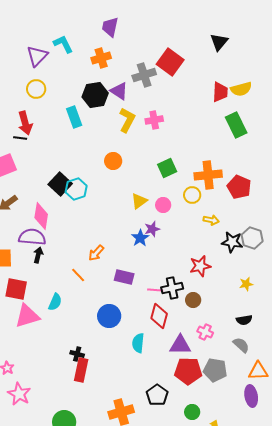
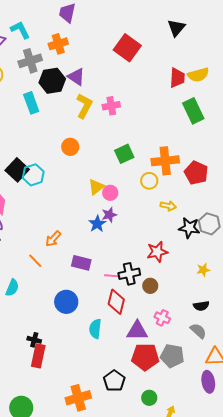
gray cross: (144, 75) -> (30, 61), moved
pink circle: (163, 205) -> (110, 193), moved

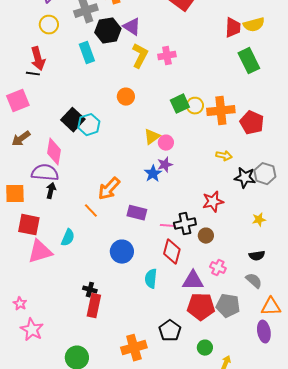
yellow circle: (149, 181) -> (195, 106), moved
orange arrow: (53, 239) -> (109, 189), size x1.4

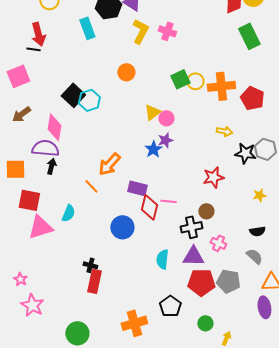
pink cross: (167, 56) -> (167, 31), turned 30
black cross: (185, 224) -> (191, 227), moved
red diamond: (172, 252) -> (149, 207), moved
cyan semicircle: (151, 279) -> (162, 259), moved

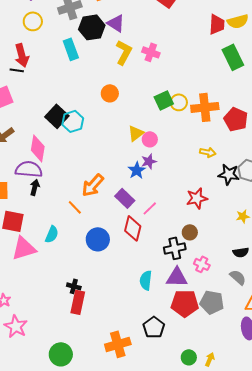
purple rectangle: (137, 188) -> (125, 198), moved, turned 30
pink line: (168, 201) -> (150, 208), moved, turned -49
blue circle: (122, 227) -> (98, 239), moved
green circle: (205, 323) -> (189, 357), moved

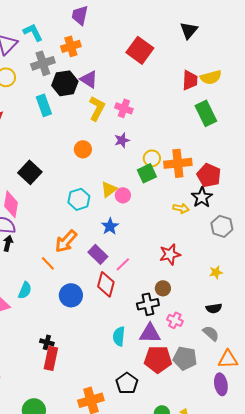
green square: (164, 100) -> (147, 173), moved
cyan hexagon: (73, 121) -> (79, 199), moved
purple star: (149, 161) -> (122, 140), moved
black star: (229, 174) -> (202, 197), moved, turned 30

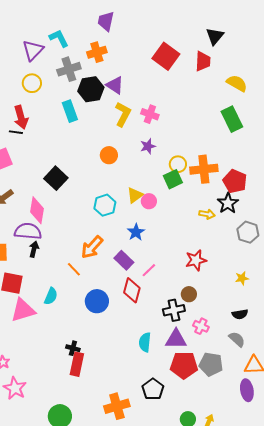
yellow semicircle: (211, 77) -> (237, 83), turned -135
red trapezoid: (190, 80) -> (203, 61), moved

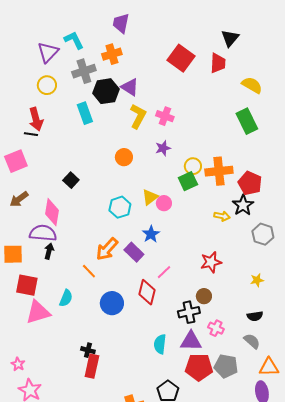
black square: (56, 178) -> (71, 180), size x0.7
purple rectangle: (124, 260) -> (134, 252), moved

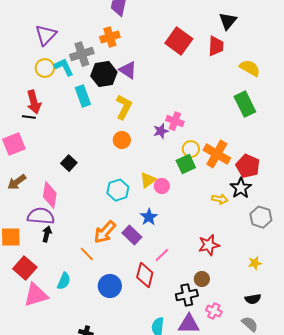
cyan L-shape: (74, 40) -> (64, 67), moved
yellow L-shape: (138, 116) -> (124, 107), moved
pink cross: (165, 116) -> (175, 121), moved
orange cross: (219, 171) -> (217, 154), turned 36
red square: (27, 285) -> (25, 268), turned 30

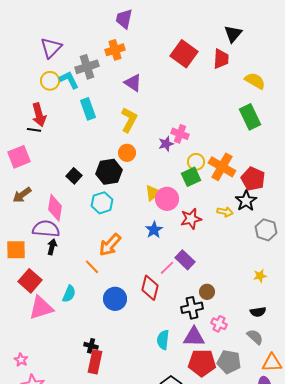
black hexagon: (104, 74) -> (109, 172), moved
pink circle: (162, 186) -> (167, 199), size x1.5
cyan hexagon: (118, 190) -> (102, 203), moved
purple rectangle: (132, 235) -> (185, 260), moved
red star: (209, 245) -> (191, 219), moved

